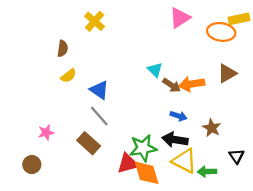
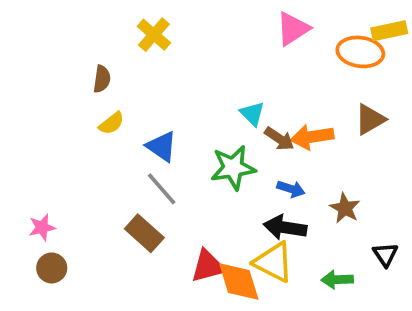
pink star: (46, 133) -> (42, 227), moved
green star: (143, 148) -> (233, 168), moved
yellow triangle: (184, 161) -> (274, 262), moved

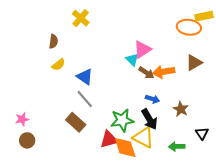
pink triangle: (293, 29) -> (142, 49), moved
green star: (233, 168) -> (122, 120), moved
black arrow: (285, 227) -> (149, 119), turned -130

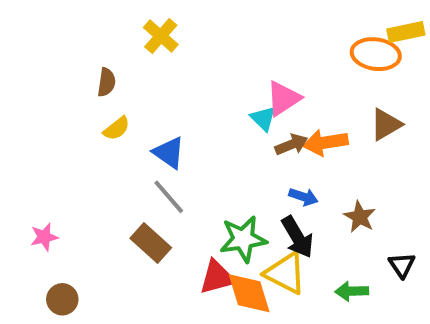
brown arrow: (146, 73) -> (291, 145), turned -56
brown circle: (27, 140) -> (62, 299), moved

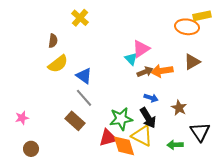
yellow semicircle: (117, 128) -> (58, 64), size x1.5
black triangle: (402, 265) -> (200, 132), size x1.5

